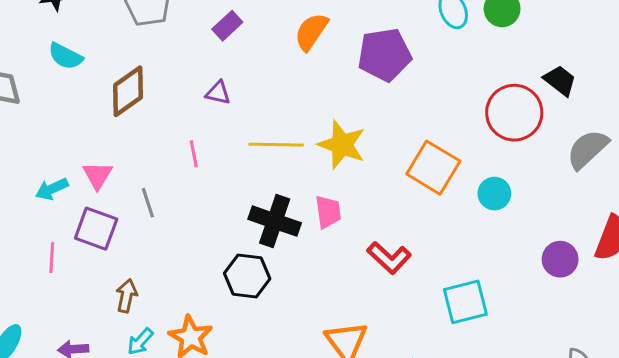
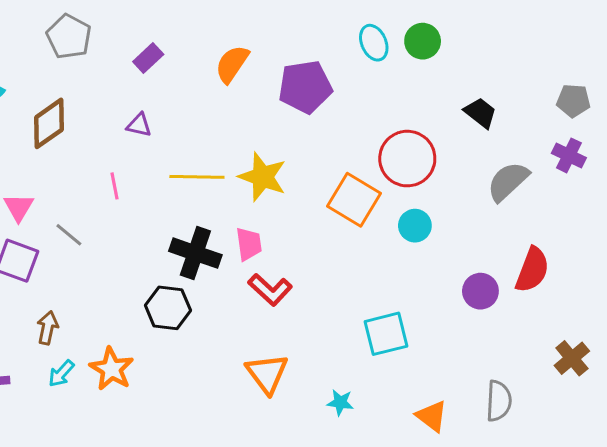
red circle: (514, 113) -> (407, 159), moved
gray line: (148, 203) -> (69, 235), turned -32
red L-shape: (389, 258) -> (270, 290), moved

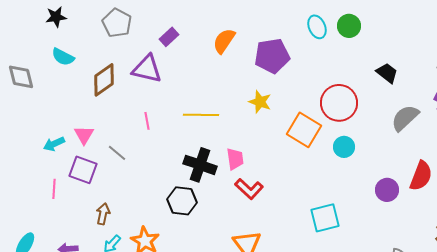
purple triangle: (139, 125) -> (147, 69), moved, size x1.8
yellow star: (262, 177) -> (260, 102), moved, size x0.7

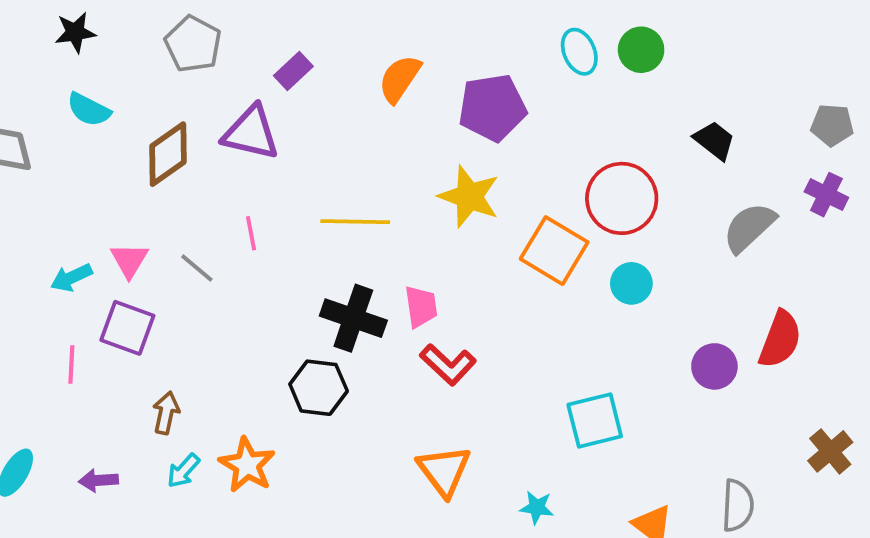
yellow star: (260, 102) -> (469, 197), size x1.4
gray line: (117, 153) -> (197, 268), moved

